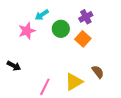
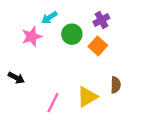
brown semicircle: (98, 72) -> (116, 85), turned 40

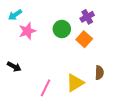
cyan arrow: (49, 18) -> (15, 15), moved

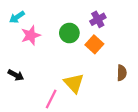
brown semicircle: (99, 73) -> (122, 73), moved
yellow triangle: (75, 83) -> (74, 83), moved, turned -42

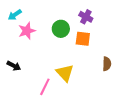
purple cross: (98, 19) -> (86, 17), turned -32
orange square: (94, 44) -> (83, 39), turned -35

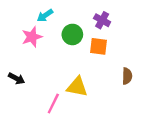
cyan arrow: (15, 15) -> (45, 15), moved
yellow triangle: (65, 73) -> (77, 87), turned -36

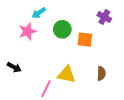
purple cross: (102, 20) -> (104, 17), moved
brown semicircle: (127, 76) -> (101, 73), moved

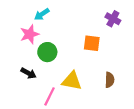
green circle: (62, 29) -> (47, 52), moved
black arrow: (14, 67) -> (28, 73), moved

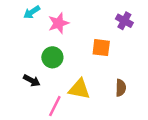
cyan arrow: (42, 14) -> (32, 12), moved
pink star: (30, 34) -> (59, 23), moved

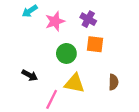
purple cross: (124, 21) -> (88, 19), moved
green circle: (52, 57) -> (66, 53), moved

